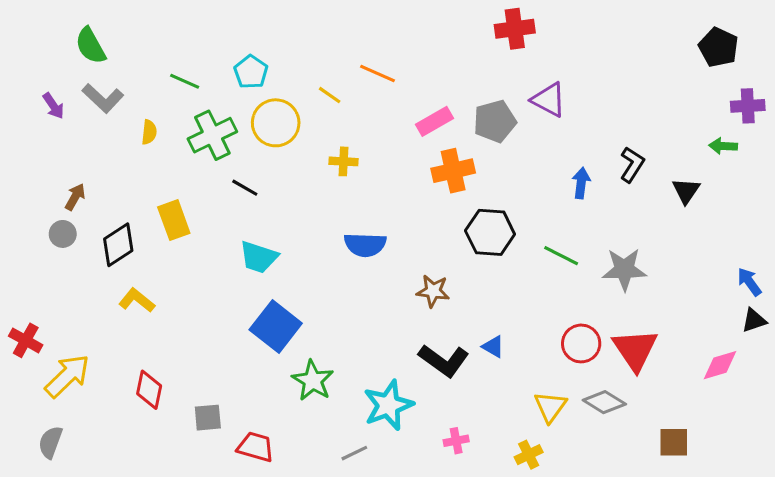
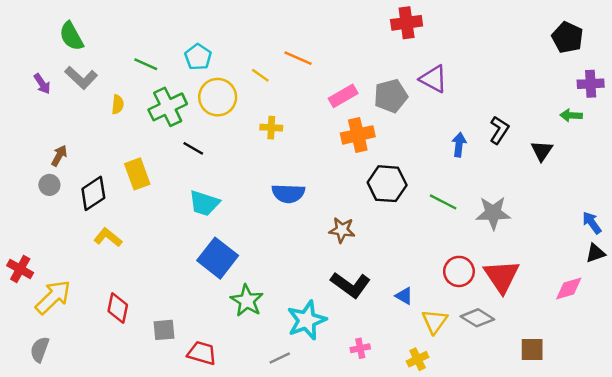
blue triangle: (493, 347) -> (404, 296), moved

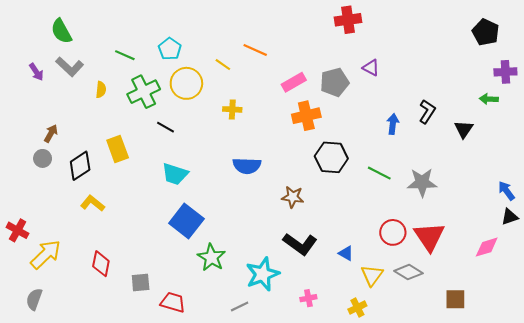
purple triangle: (433, 79) -> (371, 68), size x0.7

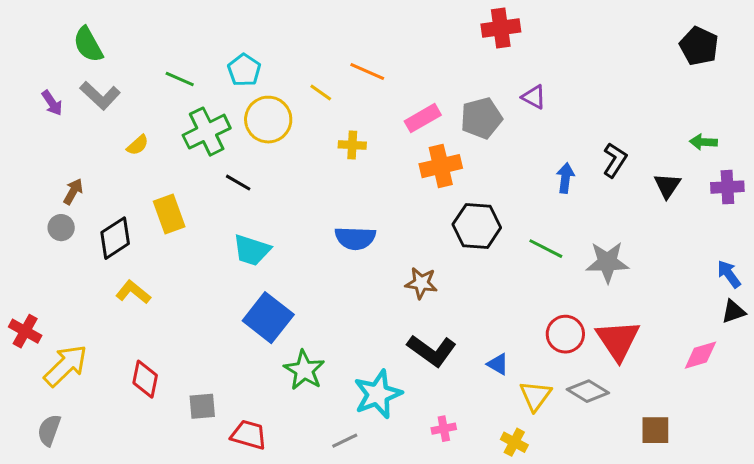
purple cross: (505, 72) -> (727, 187), moved
yellow semicircle: (101, 90) -> (138, 145), moved, turned 42
yellow cross: (232, 109) -> (352, 145), moved
yellow cross: (357, 308) -> (514, 442), turned -36

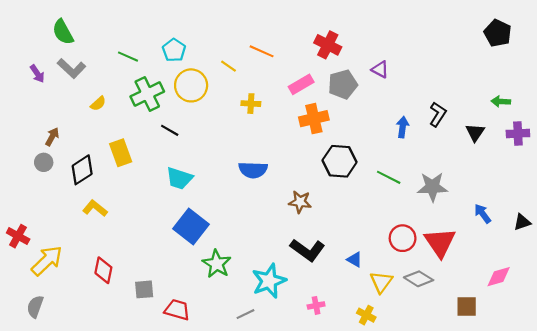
red cross: (501, 28) -> (328, 45), moved, turned 35
blue arrow: (729, 274) -> (483, 214), moved
pink diamond: (700, 355) -> (499, 277), moved

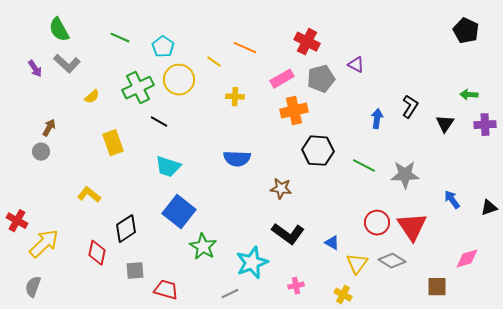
green line: (128, 57) -> (120, 38), moved
black diamond: (82, 170) -> (126, 229), moved

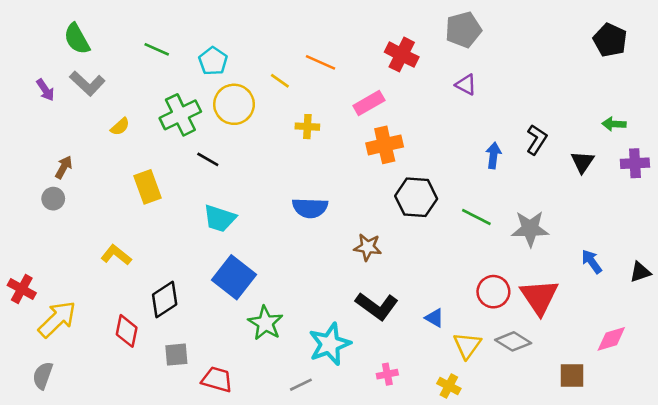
gray pentagon: (321, 79) -> (463, 30), moved

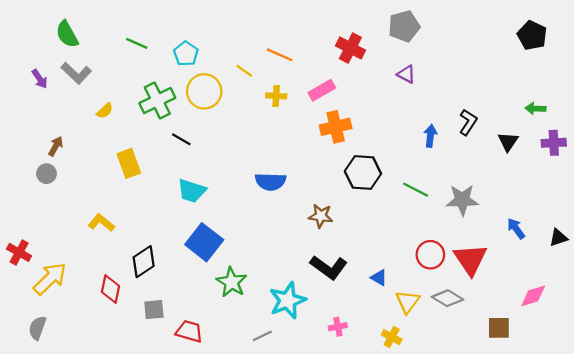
yellow cross: (307, 127) -> (276, 96), moved

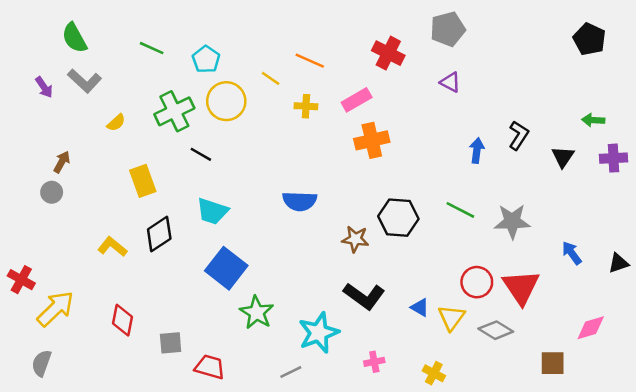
black hexagon: (363, 172) -> (398, 218), moved
black diamond: (144, 262) -> (159, 234), moved
yellow triangle: (408, 302) -> (451, 318), moved

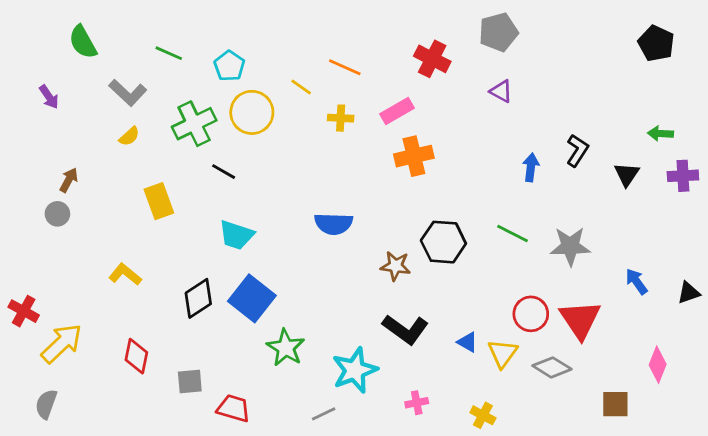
gray L-shape: (85, 81) -> (128, 93), moved
black diamond: (159, 234) -> (198, 298), moved
pink diamond: (591, 328) -> (658, 365), turned -52

